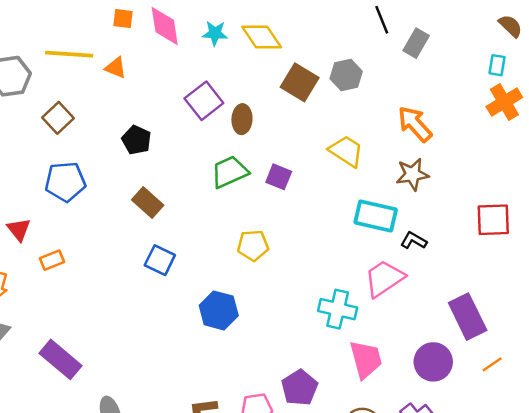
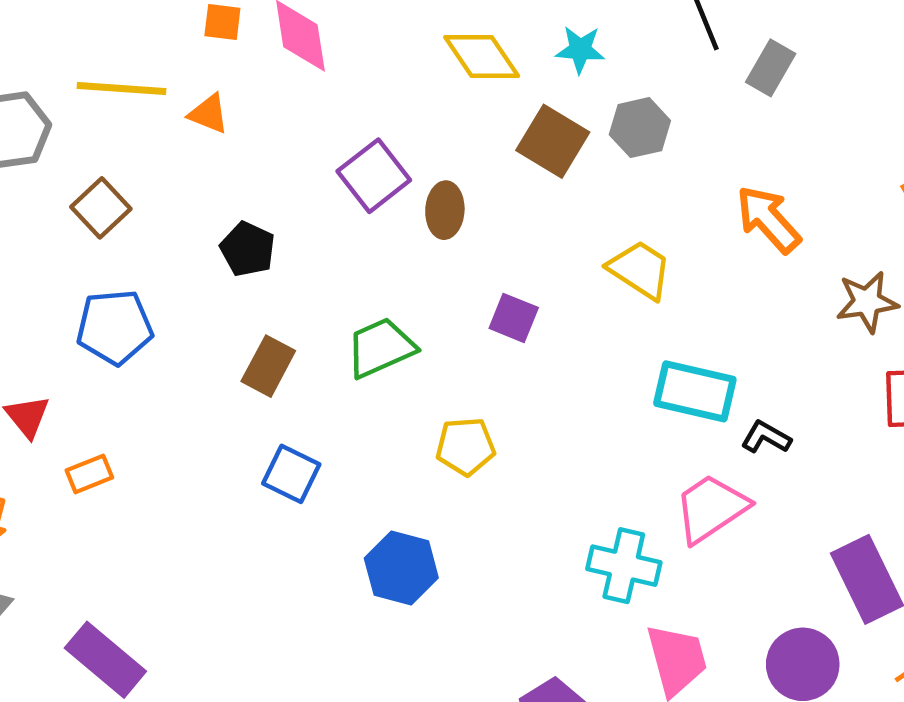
cyan star: (215, 33) -> (580, 50), moved
green trapezoid: (230, 172) -> (381, 348), moved
brown star: (412, 174) -> (867, 302), moved
brown rectangle: (148, 203) -> (268, 366), turned 76

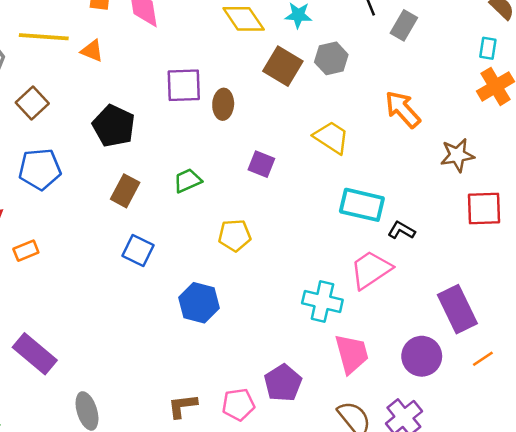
purple square: (374, 176) -> (184, 85), turned 36
black pentagon: (248, 249) -> (114, 126), size x1.4
green trapezoid: (381, 348) -> (188, 181), size x0.7

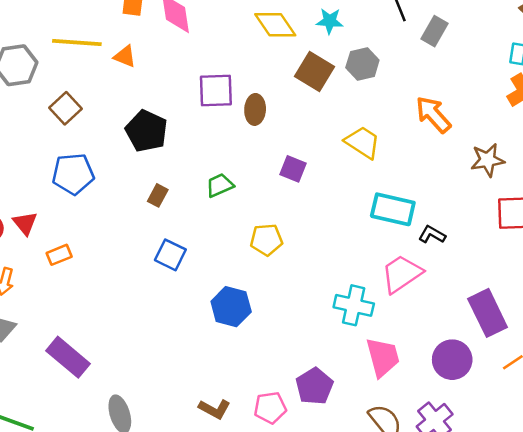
brown rectangle: (125, 191) -> (158, 195), size x0.7
brown L-shape: (182, 406) -> (215, 409), turned -144

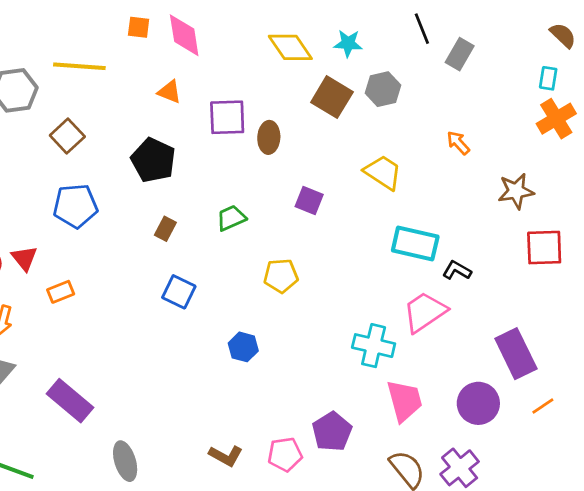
orange triangle: (125, 56) -> (169, 92), moved
orange arrow: (433, 115) -> (458, 143), size x0.6
blue hexagon: (231, 307) -> (243, 347), size x0.7

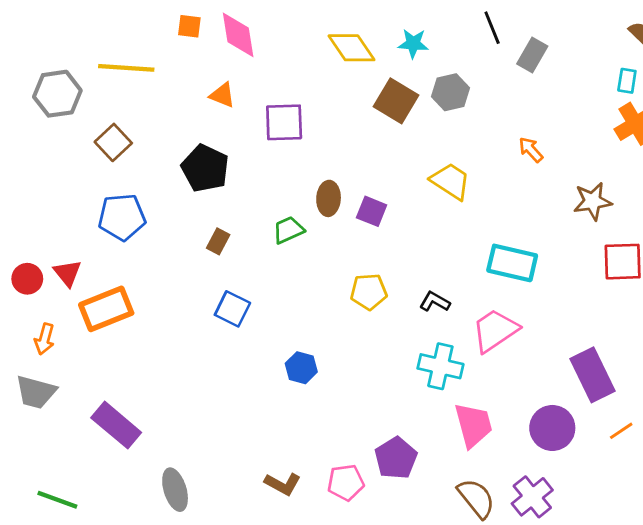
brown ellipse: (269, 137) -> (329, 198), moved
cyan rectangle: (415, 243) -> (512, 263), moved
black L-shape: (457, 270) -> (435, 302), moved
yellow pentagon: (281, 276) -> (369, 292), moved
orange rectangle: (61, 292) -> (106, 309), size x1.8

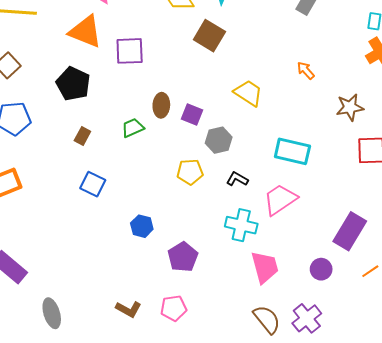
gray hexagon: (450, 92) -> (219, 140), moved
orange triangle: (222, 95) -> (86, 32), size x1.8
purple rectangle: (592, 375) -> (350, 231), turned 57
purple circle: (552, 428) -> (321, 269), size x0.7
purple pentagon: (396, 458) -> (183, 257), moved

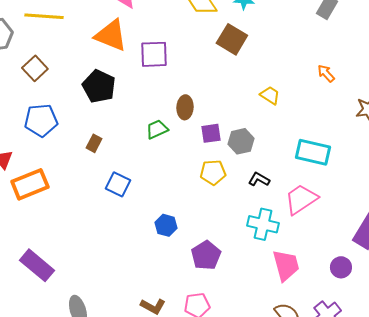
yellow trapezoid: (248, 93) -> (270, 95), size x0.7
purple square: (192, 114) -> (211, 133), moved, turned -30
brown rectangle: (82, 136) -> (94, 143), moved

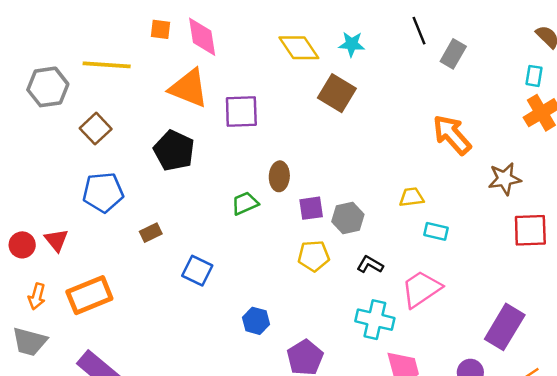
orange arrow: (326, 73) -> (452, 135), size x1.8
yellow trapezoid: (270, 95) -> (412, 197), moved, turned -40
brown rectangle: (94, 143) -> (151, 233), moved, turned 36
cyan rectangle: (313, 152) -> (436, 231), size x0.6
orange rectangle: (30, 184) -> (89, 295), moved

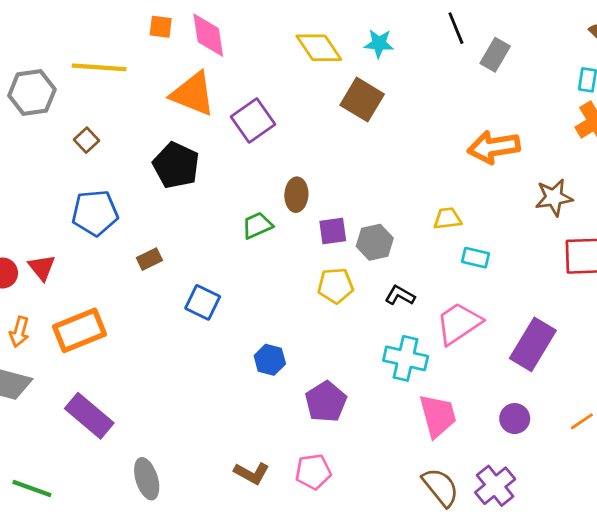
purple square: (241, 111) -> (253, 120), turned -33
brown square: (96, 129) -> (87, 140), size x0.7
orange arrow: (452, 135) -> (494, 147), turned -57
purple rectangle: (505, 327) -> (533, 344), moved

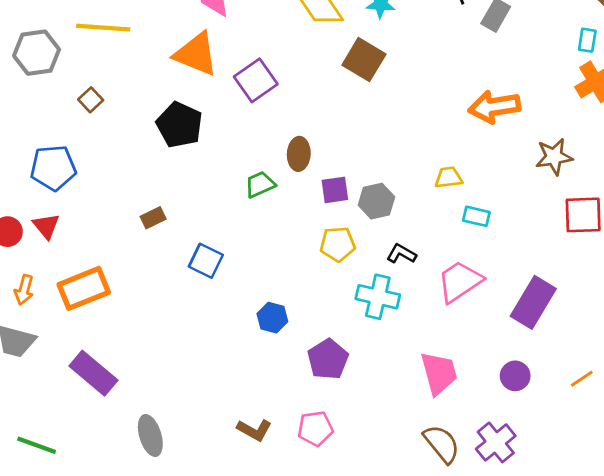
blue pentagon: (95, 213) -> (53, 168), moved
cyan cross: (406, 358) -> (378, 297), moved

